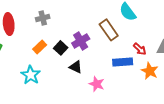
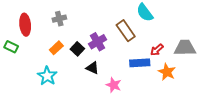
red arrow: (140, 49) -> (157, 50), turned 96

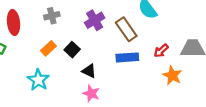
purple cross: (98, 42) -> (95, 20), moved
blue rectangle: (140, 63) -> (127, 57), moved
pink star: (114, 85) -> (91, 93), moved

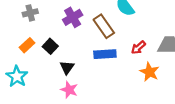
black triangle: (89, 71) -> (67, 68), turned 40

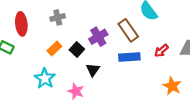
purple cross: (73, 17) -> (98, 37), moved
orange star: (149, 72) -> (172, 86), moved
pink star: (69, 90) -> (76, 91), moved

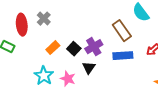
gray cross: (58, 17) -> (44, 19), moved, turned -32
purple cross: (98, 37) -> (94, 47), moved
pink star: (76, 91) -> (68, 79), moved

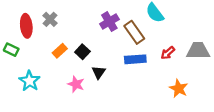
purple cross: (94, 47) -> (109, 22), moved
cyan star: (44, 76) -> (30, 81), moved

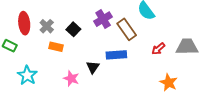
gray cross: (50, 19) -> (47, 26), moved
orange rectangle: (60, 51) -> (56, 47), turned 56
black square: (82, 52) -> (73, 29), moved
blue rectangle: (135, 59) -> (116, 55), moved

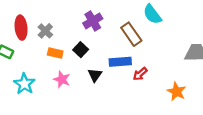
purple cross: (103, 19) -> (93, 21), moved
black square: (73, 29) -> (81, 50), moved
red arrow: (158, 49) -> (140, 74), moved
pink star: (71, 78) -> (62, 79), moved

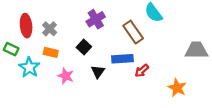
orange rectangle: (55, 53) -> (51, 52), moved
cyan star: (24, 84) -> (29, 67), moved

